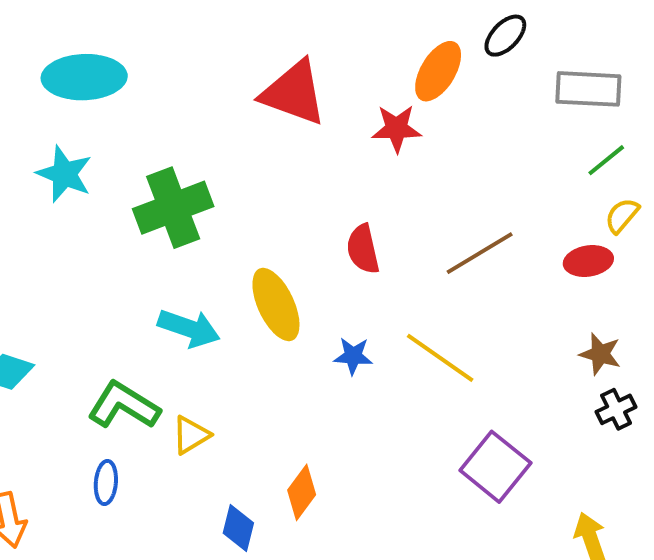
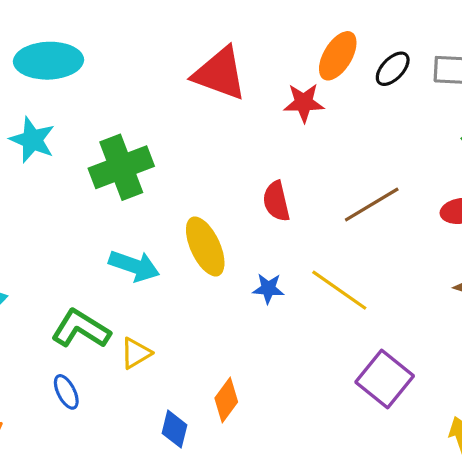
black ellipse: (505, 36) -> (393, 69), moved
blue ellipse: (106, 482) -> (66, 392), turned -32

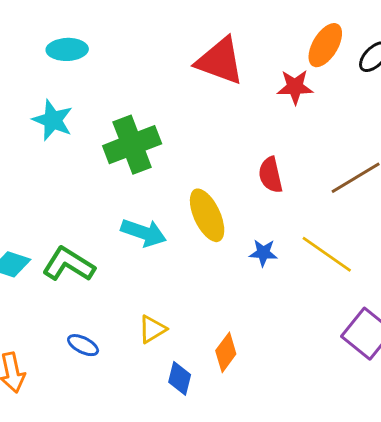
cyan ellipse: (48, 61) -> (67, 49), size x0.7
green L-shape: (81, 329) -> (69, 264), moved
yellow triangle: (136, 353) -> (152, 329), moved
blue ellipse: (66, 392) -> (83, 345), turned -36

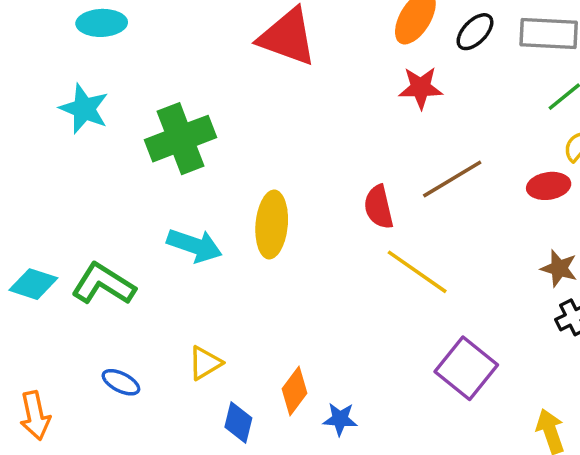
red star: (295, 87) -> (421, 88), moved
red semicircle: (271, 175) -> (379, 207), moved
yellow ellipse: (207, 215) -> (272, 224), turned 30
blue star: (263, 253) -> (340, 419), moved

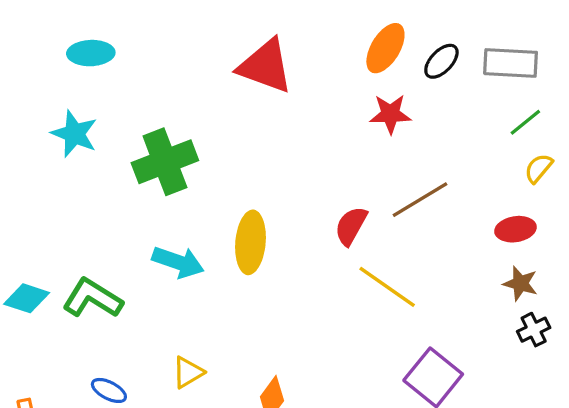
red ellipse: (549, 186) -> (515, 229), moved
red semicircle: (379, 207) -> (351, 226), turned 42

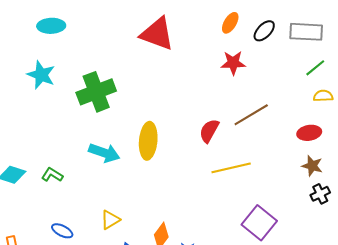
orange ellipse: (385, 48) -> (230, 23), size x0.7
yellow semicircle: (539, 168) -> (323, 96), turned 48
yellow line: (387, 287) -> (231, 168), turned -48
green L-shape: (92, 298) -> (52, 175), size x0.6

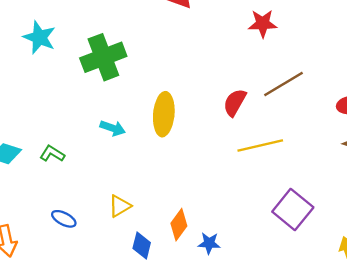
cyan arrow: (104, 153) -> (113, 128), size x0.7

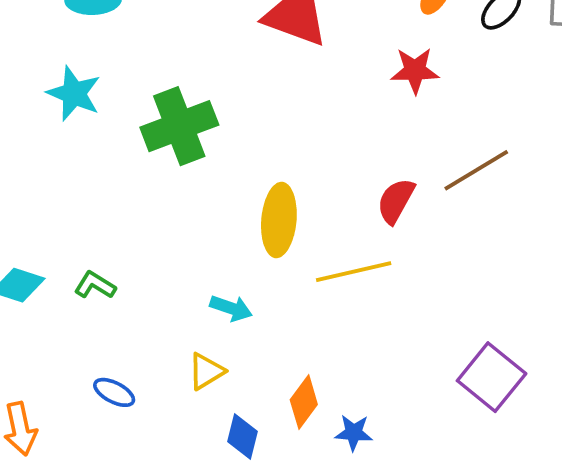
red star: (263, 24) -> (415, 71), moved
cyan arrow: (113, 128) -> (231, 308), moved
yellow line: (260, 146) -> (354, 272), moved

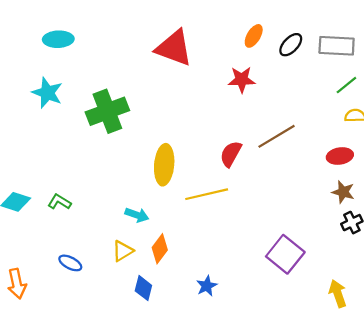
orange diamond: (304, 402) -> (160, 249), moved
blue star: (354, 433) -> (207, 286), turned -30

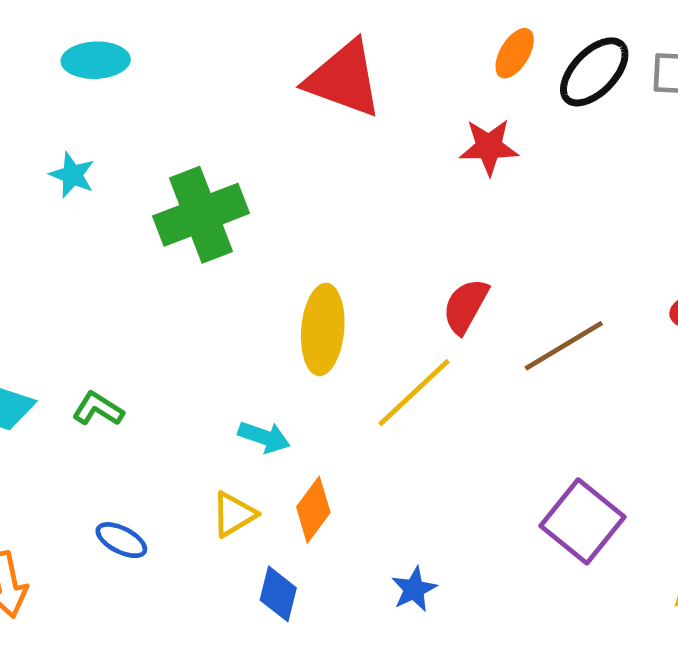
black ellipse: (291, 45) -> (594, 72), size x1.4
cyan star: (47, 93) -> (72, 175), size x0.7
brown line: (277, 136) -> (564, 346), moved
yellow line: (207, 194) -> (414, 393), turned -30

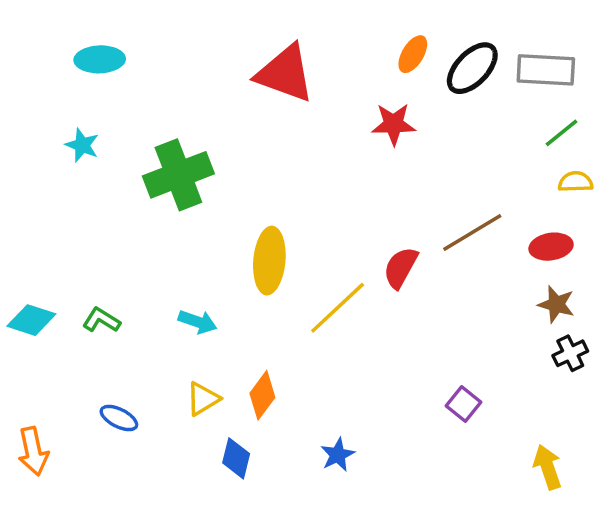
red semicircle: (465, 306) -> (401, 268), moved
brown line: (564, 346) -> (472, 233), moved
cyan arrow: (264, 437) -> (198, 322), moved
purple square: (583, 521) -> (464, 404), size x0.6

